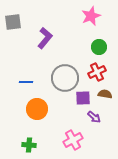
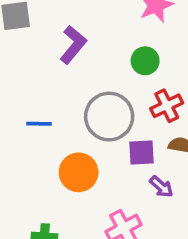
green circle: (99, 47) -> (145, 61), moved
orange circle: (37, 109) -> (79, 172), moved

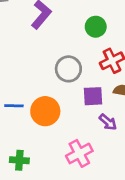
gray circle: (109, 117) -> (68, 69), size x0.7
blue line: (39, 124) -> (14, 106), moved

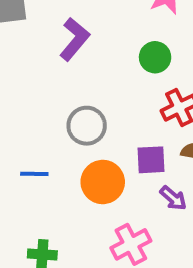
gray circle: (68, 69) -> (87, 126), moved
orange circle: (45, 111) -> (103, 182), moved

